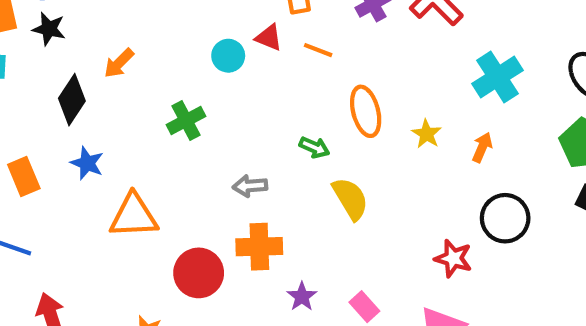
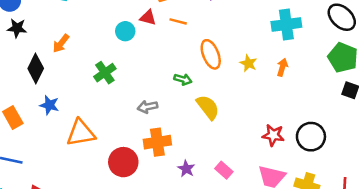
cyan cross: (497, 77) -> (286, 24), turned 32
black circle: (505, 218) -> (311, 137), moved

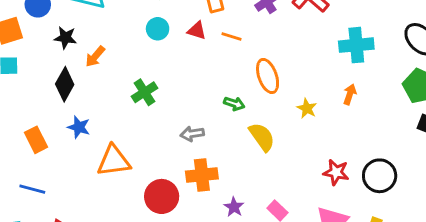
black star: (17, 28) -> (65, 38), moved
cyan circle: (125, 31) -> (158, 29), moved
yellow star: (248, 63) -> (307, 108), moved

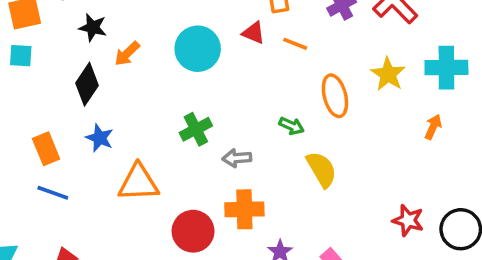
cyan circle: (158, 29) -> (198, 49), moved, size x1.6
green cross: (144, 92) -> (196, 129), moved
yellow star: (307, 108) -> (388, 74), moved, size x1.4
blue line: (32, 189) -> (53, 193), moved

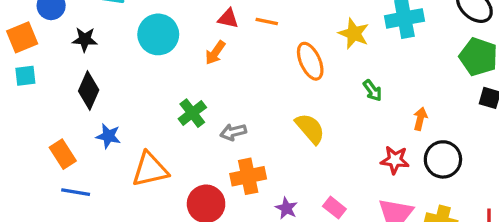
cyan circle: (198, 49) -> (158, 34), moved
orange arrow: (127, 54) -> (215, 53), moved
green arrow: (291, 126) -> (372, 90), moved, turned 40
orange arrow: (433, 127) -> (420, 119), moved

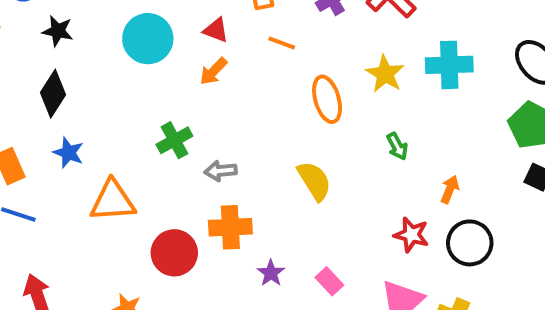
red triangle: (228, 18) -> (216, 30), moved

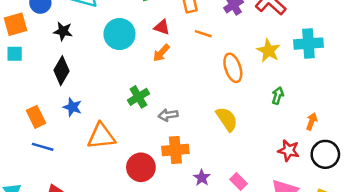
green arrow: (397, 146) -> (278, 96), turned -133

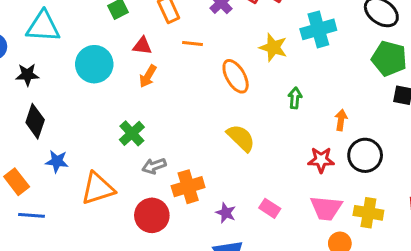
gray arrow: (168, 115) -> (154, 166), moved

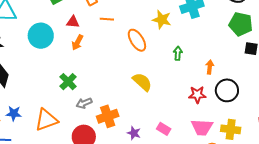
blue star: (57, 161) -> (14, 113), moved

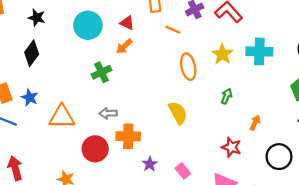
orange line: (107, 19) -> (173, 30), moved
green cross: (68, 82) -> (102, 72), moved
black circle: (227, 90) -> (279, 157), moved

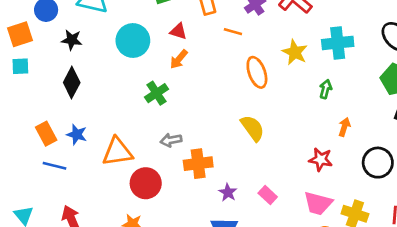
green arrow: (227, 96) -> (326, 89), moved
red circle: (95, 149) -> (146, 183), moved

